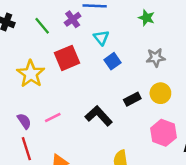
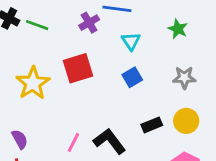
green line: (42, 26) -> (37, 25), moved, turned -36
cyan triangle: (101, 38) -> (131, 41), moved
pink line: (53, 117) -> (73, 142), moved, turned -42

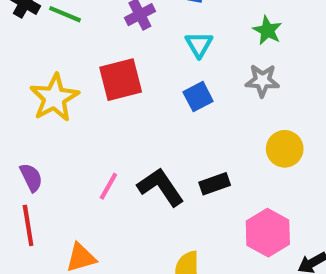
gray star: (184, 78) -> (262, 81), moved
yellow circle: (186, 121) -> (285, 149), moved
black rectangle: (152, 125) -> (215, 184), moved

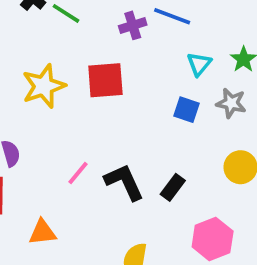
cyan triangle: (199, 44) -> (199, 64), moved
blue square: (198, 97) -> (186, 110), moved, turned 36
black rectangle: (215, 184) -> (173, 187), turned -44

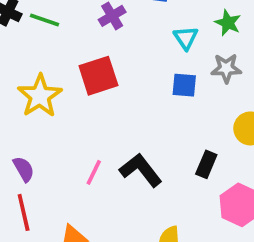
black rectangle: (173, 187) -> (206, 164), moved

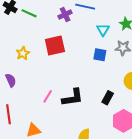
yellow star: (40, 96) -> (23, 53), size x0.6
purple semicircle: (24, 169) -> (11, 80), moved
black L-shape: (141, 170) -> (73, 98), turned 115

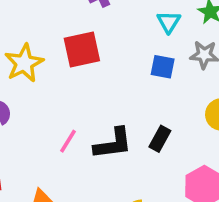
yellow star: (23, 53) -> (24, 63), size x1.5
black rectangle: (108, 98) -> (160, 139), moved

